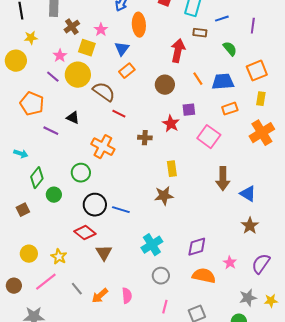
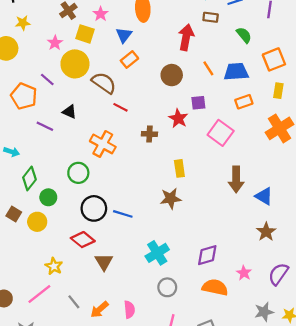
purple line: (53, 77) -> (47, 79), moved
brown square: (23, 210) -> (14, 214), turned -32
yellow circle: (29, 254) -> (37, 222), moved

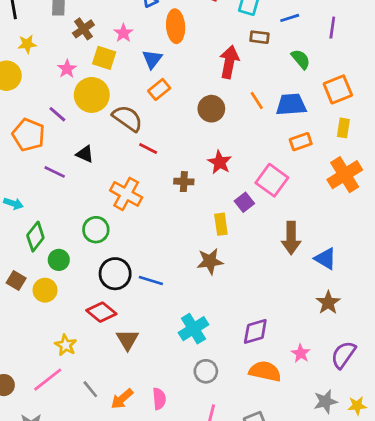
purple square: (198, 103) -> (244, 202), moved, turned -32

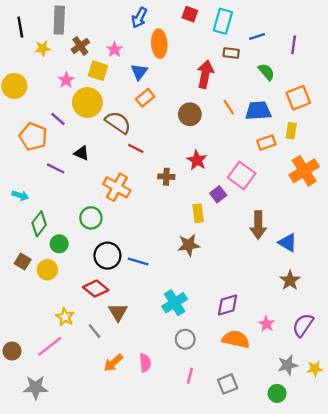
yellow star: (27, 44) -> (43, 48), moved
yellow rectangle: (343, 128) -> (291, 131), moved
gray line: (90, 389) -> (94, 331), moved

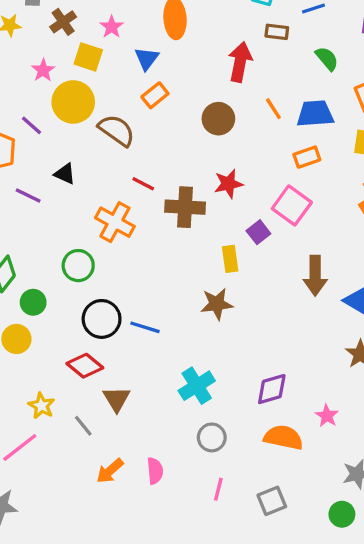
orange rectangle: (266, 143) -> (307, 157), moved
red line: (136, 148) -> (143, 184), moved
red star: (197, 160) -> (228, 184), turned 30
brown cross: (166, 177) -> (185, 207), size x1.6

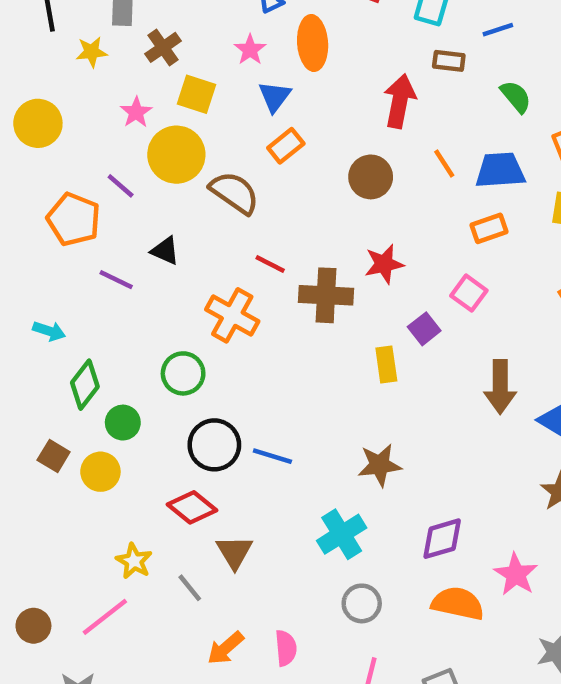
pink star: (112, 27) -> (250, 50), moved
pink square: (292, 205) -> (469, 293), size x0.7
brown star: (217, 304) -> (380, 465), moved
pink star: (327, 416) -> (516, 574), size x1.4

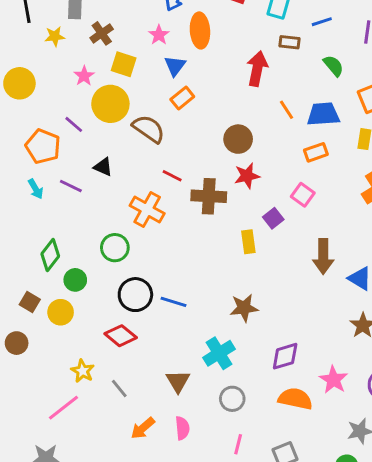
brown circle: (371, 177) -> (238, 139), moved
cyan arrow: (49, 331) -> (36, 189), moved, turned 42
brown triangle: (234, 552) -> (178, 381), moved
brown circle: (33, 626) -> (17, 343), moved

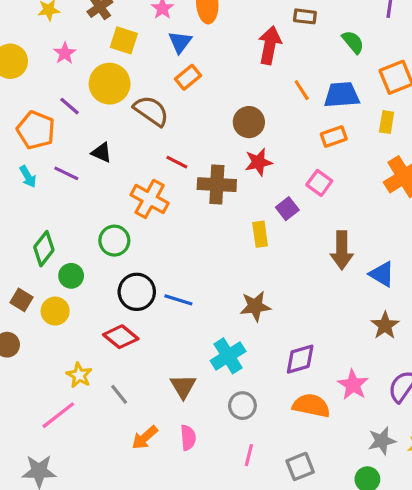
pink star: (84, 76) -> (65, 53), moved

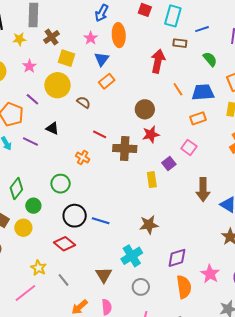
brown semicircle: (151, 111) -> (84, 102), size x0.6
orange cross: (150, 199) -> (83, 157), size x0.6
orange semicircle: (311, 406) -> (184, 287), turned 70

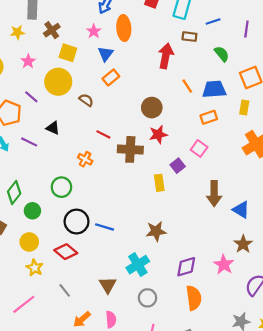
yellow circle: (23, 228) -> (29, 242), moved
yellow star: (38, 268) -> (35, 268), moved
pink star: (210, 274) -> (224, 265), moved

